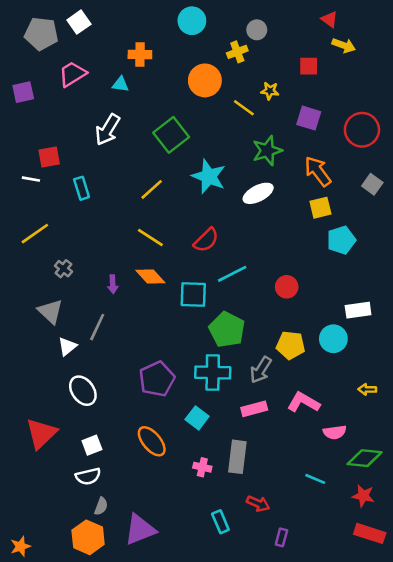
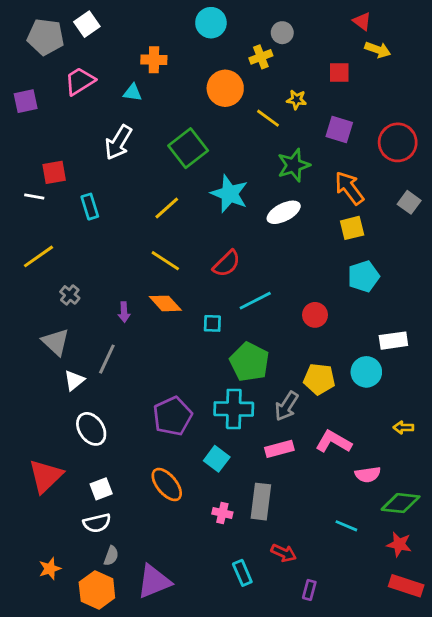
cyan pentagon: (341, 240) -> (363, 276), moved
cyan square: (193, 295) -> (212, 323), size x0.6
orange star: (21, 546) -> (50, 569), moved

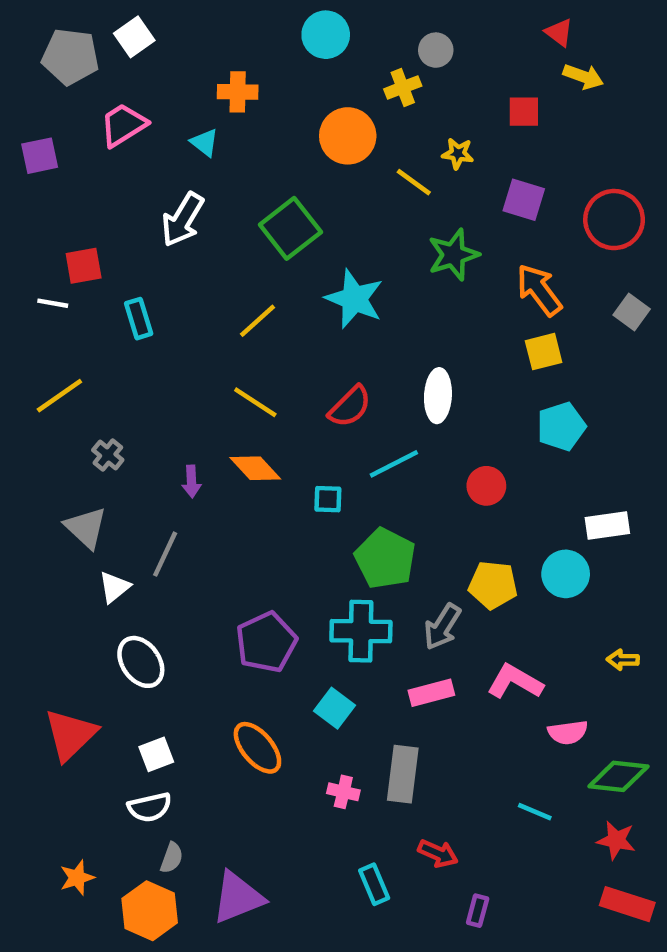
cyan triangle: (133, 93) -> (205, 143), turned 30
white ellipse: (284, 212) -> (438, 396), moved, turned -60

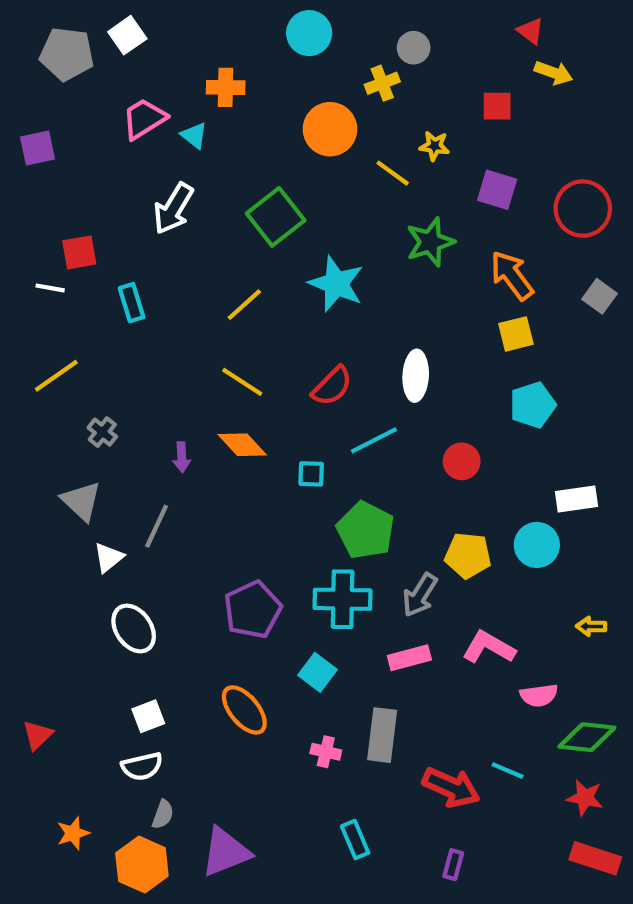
pink trapezoid: (123, 125) -> (144, 119), moved
red triangle: (70, 735) -> (38, 735), moved, size x0.6
red arrow: (438, 853) -> (451, 787), moved, size x1.5

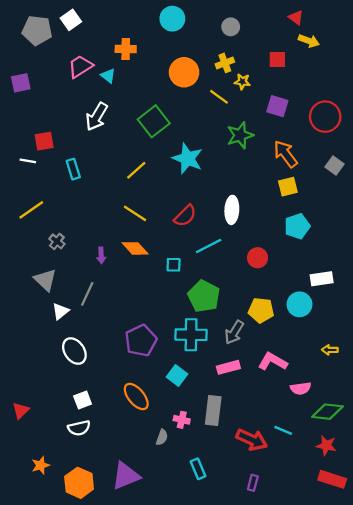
yellow cross: (382, 83) -> (225, 63), moved
gray semicircle: (163, 814) -> (162, 437), moved

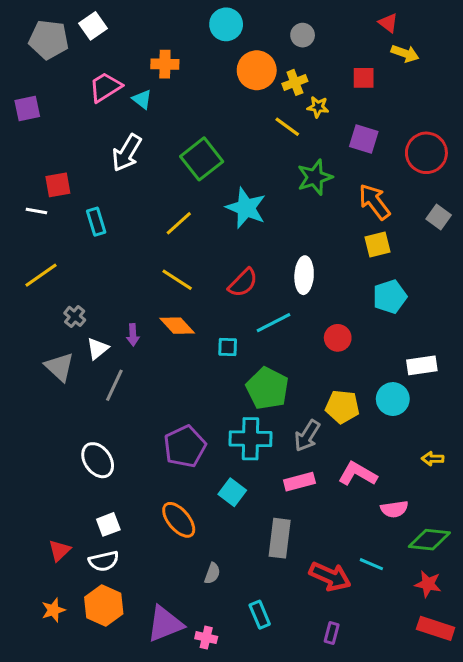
orange circle: (184, 72) -> (257, 70), moved
white triangle: (60, 311) -> (98, 349), moved
red triangle: (21, 410) -> (59, 550), moved
pink cross: (182, 420) -> (206, 638), moved
orange hexagon: (79, 483) -> (104, 605), moved

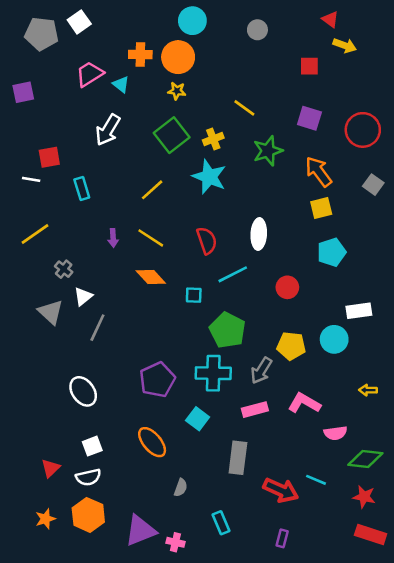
orange circle: (257, 70) -> (178, 57), moved
yellow cross: (295, 82) -> (213, 139), moved
yellow star: (318, 107) -> (177, 91), moved
red semicircle: (243, 283) -> (207, 241), turned -64
purple arrow: (133, 335) -> (113, 238), moved

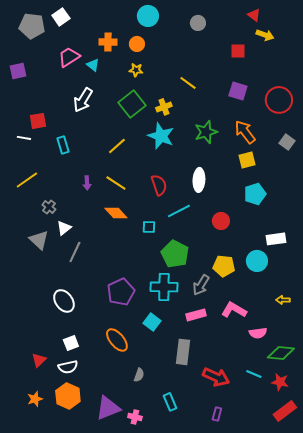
orange circle: (178, 57) -> (137, 44), size x0.6
green star: (268, 151) -> (206, 132), moved
cyan line: (316, 480) -> (254, 374), moved
red rectangle: (371, 534) -> (285, 411), turned -55

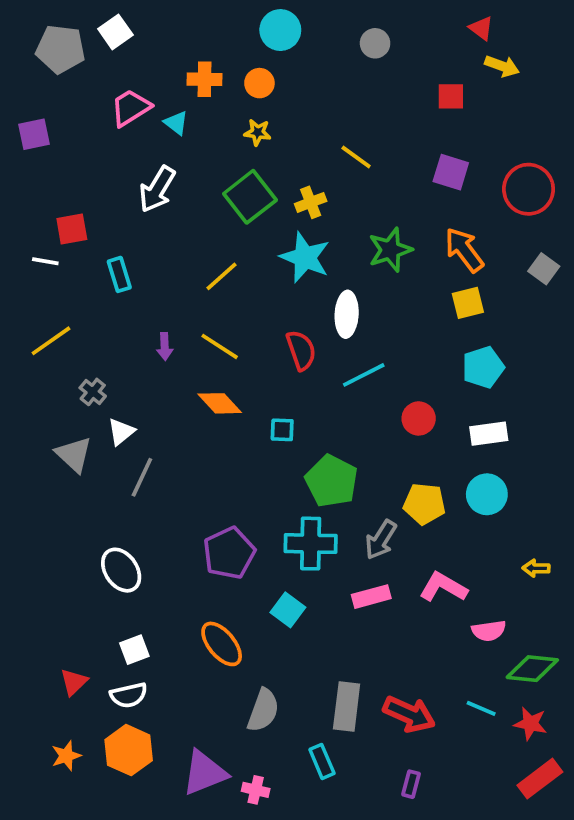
white ellipse: (199, 180) -> (347, 314), moved
cyan line: (179, 211) -> (364, 375), moved
white rectangle: (276, 239) -> (489, 434), moved
gray rectangle: (183, 352) -> (347, 707), moved
gray semicircle: (139, 375) -> (263, 710), size x1.6

